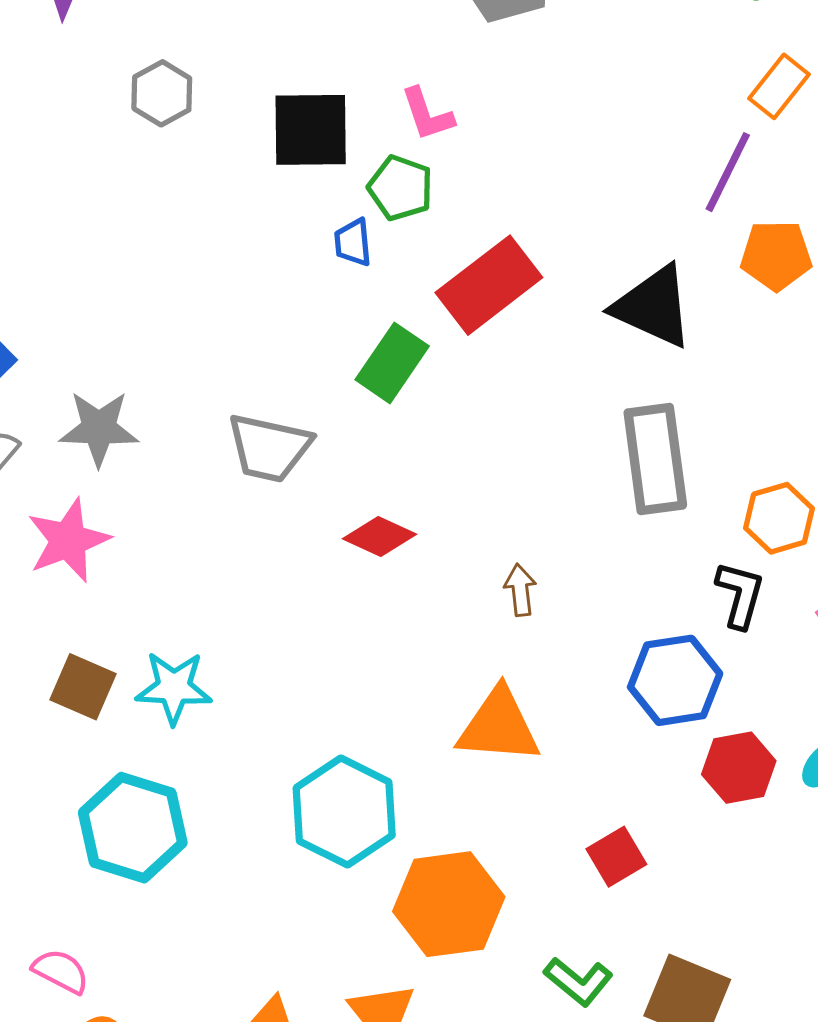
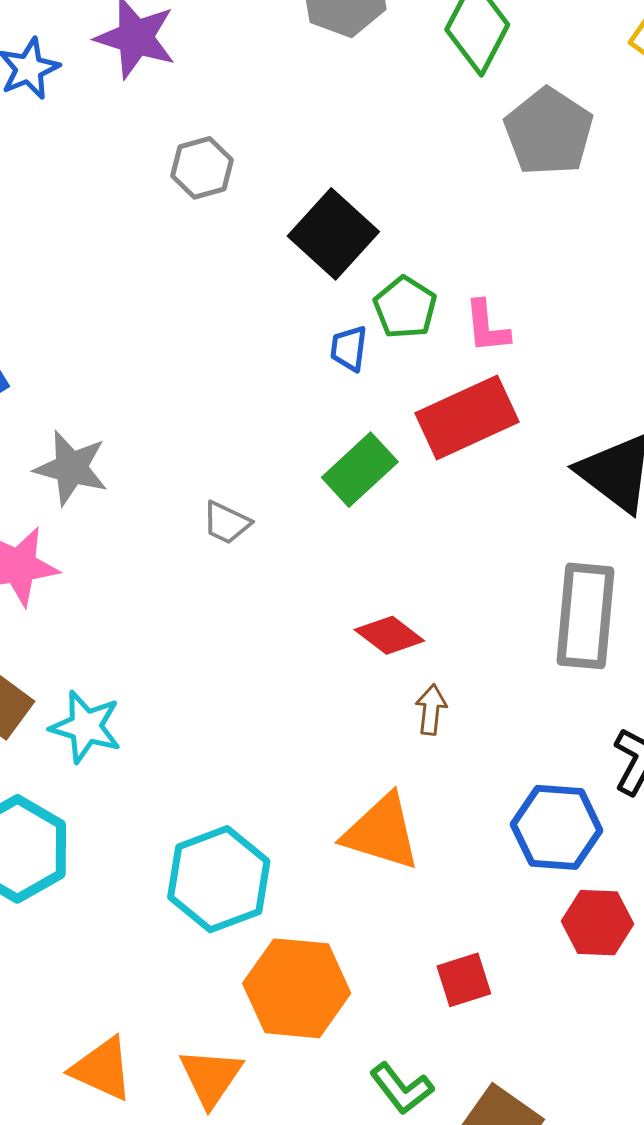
pink L-shape: (427, 114) -> (487, 327), moved
black square: (311, 130) -> (333, 234), turned 30
gray trapezoid: (269, 448) -> (226, 523), size x0.6
red diamond: (379, 537) -> (389, 635), moved

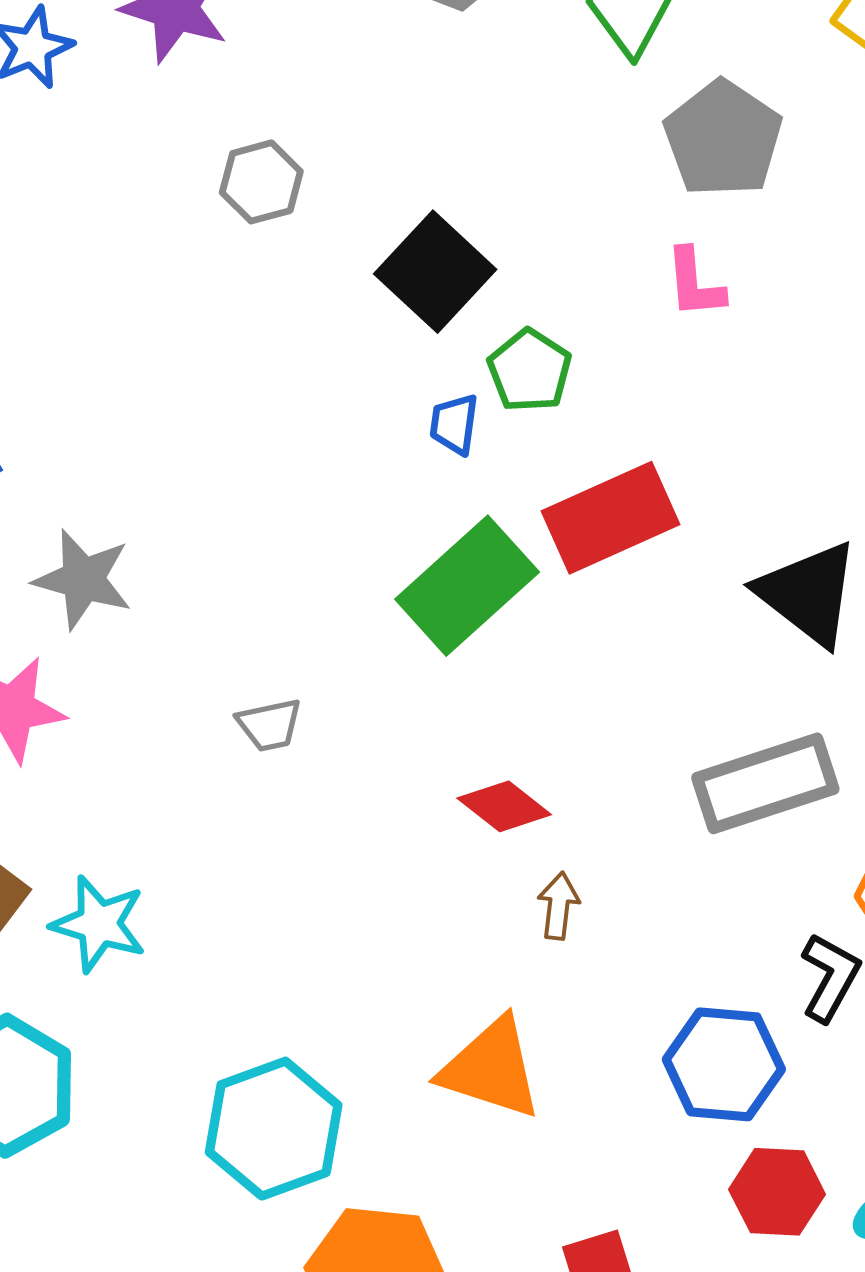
pink L-shape: (487, 327) -> (695, 283), moved
green rectangle: (360, 470) -> (467, 586), size x1.4
gray trapezoid: (226, 523) -> (269, 725), moved, turned -38
gray rectangle: (585, 616) -> (765, 783), turned 66

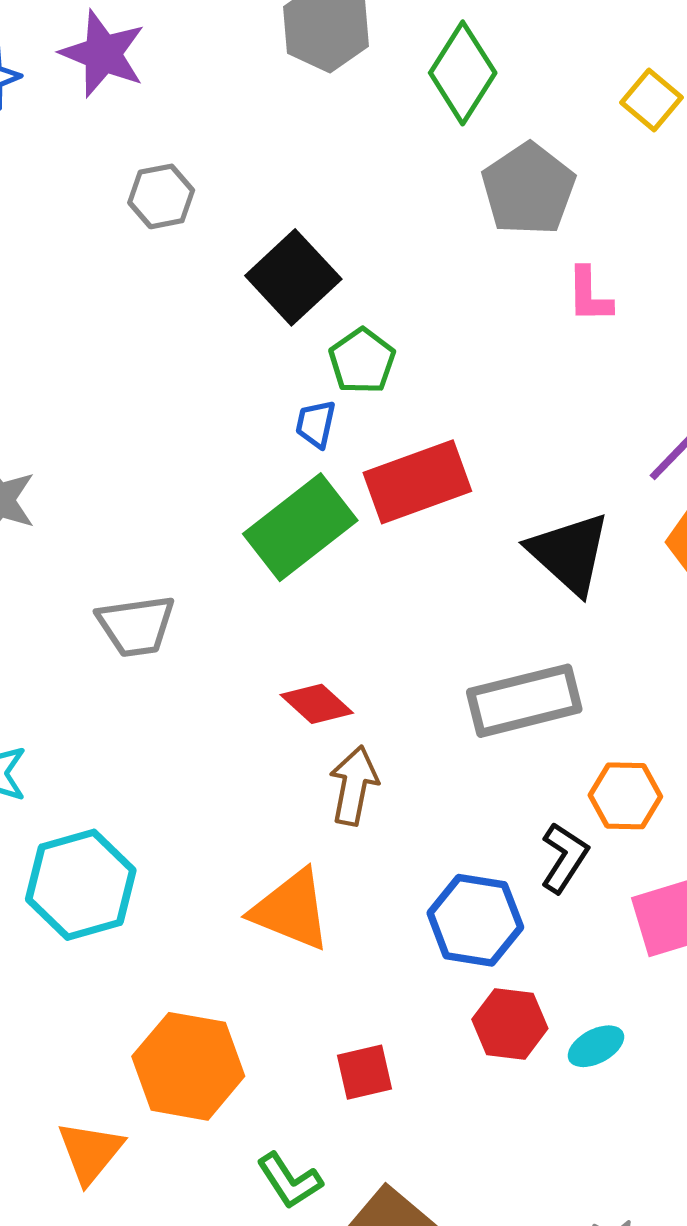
pink L-shape: (695, 283) -> (589, 295), moved
blue trapezoid: (454, 424) -> (316, 424), moved
gray trapezoid: (269, 725) -> (136, 626), size x1.5
brown arrow: (558, 906) -> (354, 785), size x1.5
cyan hexagon: (274, 1129) -> (81, 885), moved

